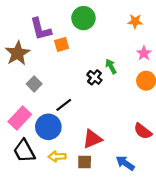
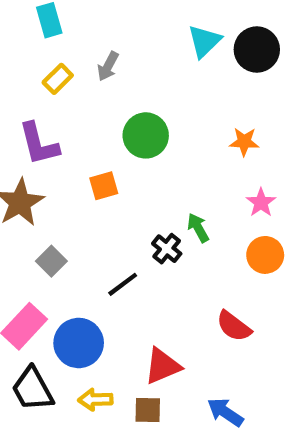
purple L-shape: (41, 29) -> (39, 144), moved
black line: (64, 105) -> (123, 284), moved
red semicircle: (143, 131) -> (234, 326), moved

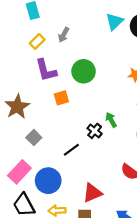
purple L-shape: (39, 144) -> (46, 70), moved

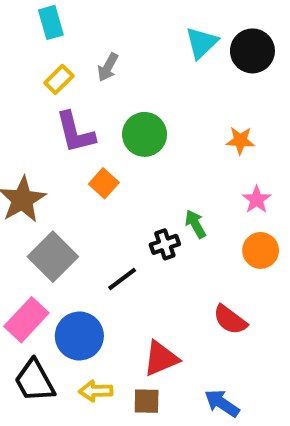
orange square: (61, 98) -> (104, 183), turned -32
black cross: (95, 131) -> (165, 244), turned 32
gray square: (34, 138) -> (53, 257), size x1.6

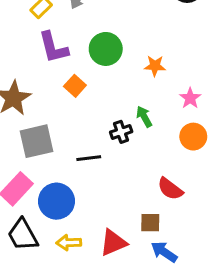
orange star: (240, 141) -> (155, 66), moved
gray square: (53, 257) -> (37, 141), turned 32
black line: (122, 279) -> (89, 158), turned 30
red triangle: (161, 358) -> (113, 243), moved
brown square: (147, 401) -> (150, 223), moved

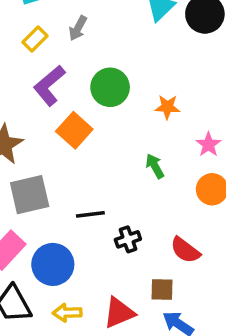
purple L-shape: (53, 47) -> (49, 86), turned 64
orange square: (75, 86) -> (74, 130), size x1.4
black cross: (121, 132) -> (128, 239), moved

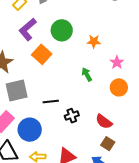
brown square: (162, 289) -> (108, 144), moved, turned 32

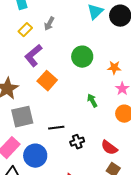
green circle: (62, 30) -> (82, 57), moved
orange star: (94, 41) -> (114, 68), moved

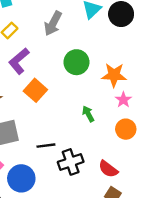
gray arrow: (49, 24) -> (53, 23), moved, size x1.5
orange star: (114, 68) -> (114, 75), size x1.5
black cross: (77, 142) -> (71, 162), size x1.5

